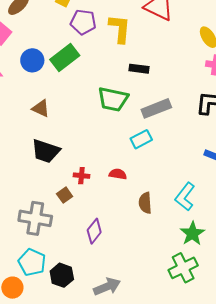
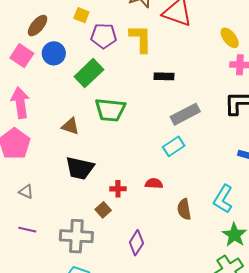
blue circle: (32, 60) -> (54, 53), moved
green trapezoid: (113, 99) -> (110, 110), moved

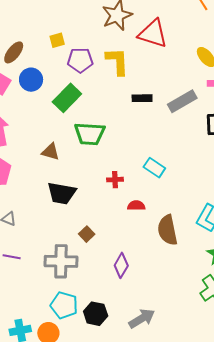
yellow square: (81, 15) -> (57, 40), turned -35
gray rectangle: (185, 114) -> (182, 101), moved
cyan rectangle: (174, 146) -> (154, 168), turned 70
red cross: (118, 189) -> (115, 180), moved
brown semicircle: (184, 209) -> (168, 230), size x1.4

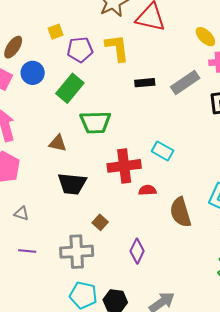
red cross: (115, 180) -> (124, 166), size x2.0

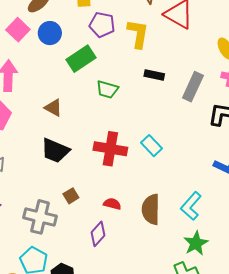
gray rectangle: (185, 83) -> (193, 87), turned -48
green trapezoid: (95, 122) -> (107, 89), moved, size x0.7
red semicircle: (147, 190) -> (112, 204), moved

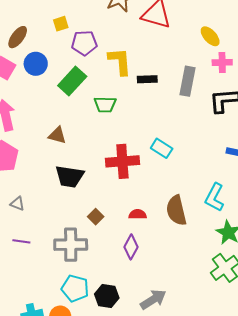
yellow L-shape: (138, 34) -> (120, 61), moved

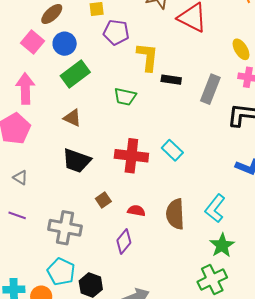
green rectangle: (72, 81) -> (75, 74), moved
brown square: (96, 217) -> (103, 200), moved

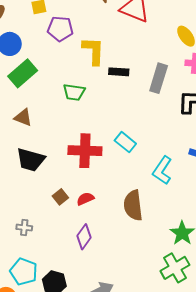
cyan L-shape: (215, 208) -> (162, 170), moved
red semicircle: (136, 211) -> (85, 199), moved, turned -30
gray cross: (65, 228) -> (24, 228), size x0.5

